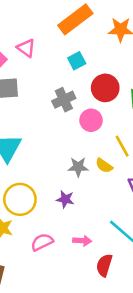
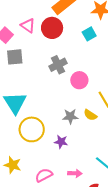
cyan square: (77, 61) -> (89, 34), moved
red circle: (105, 88) -> (52, 28), moved
yellow circle: (20, 199) -> (32, 129), moved

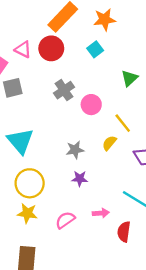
yellow semicircle: (90, 115) -> (109, 143), turned 104
gray star: (70, 116) -> (75, 150), moved
yellow circle: (32, 129) -> (30, 183), moved

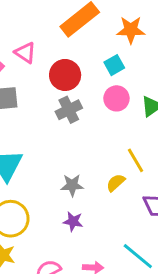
red circle: (51, 48) -> (65, 75), moved
pink circle: (91, 105) -> (116, 98), moved

